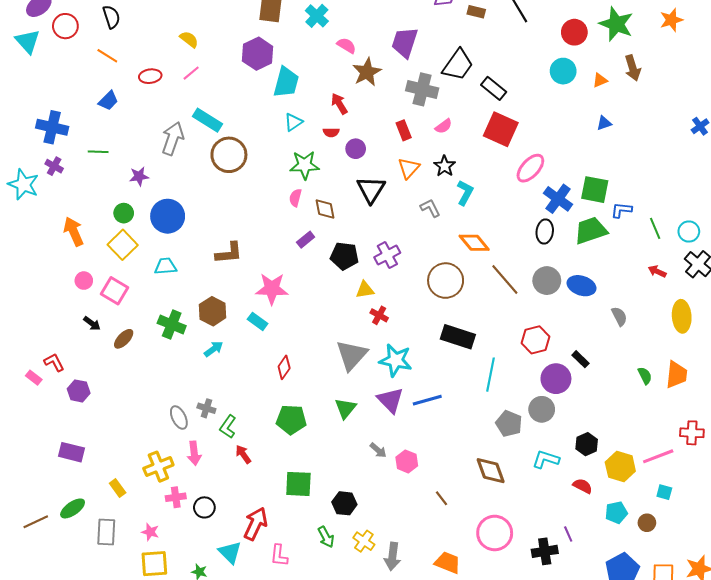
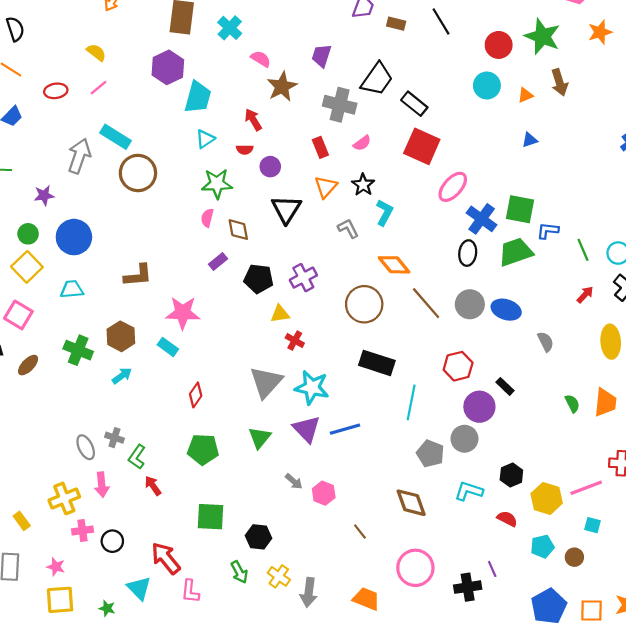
purple trapezoid: (405, 42) -> (321, 56), size x0.7
red arrow: (657, 271) -> (585, 295), turned 108
red arrow: (255, 524) -> (166, 558), turned -64

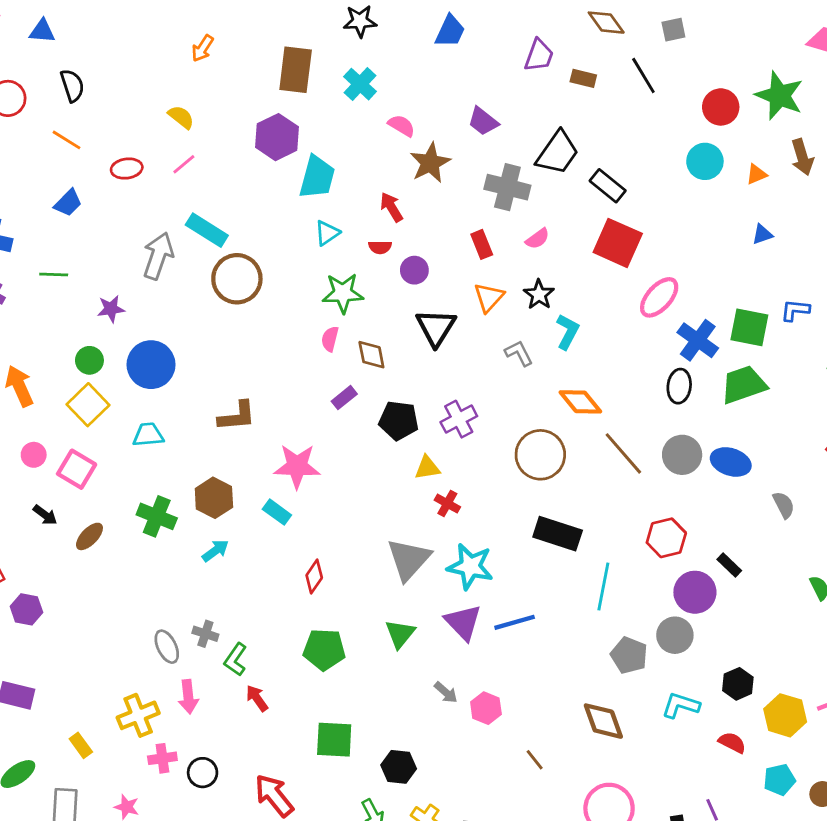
purple trapezoid: (321, 56) -> (483, 121), turned -70
blue L-shape: (548, 231) -> (795, 310), moved

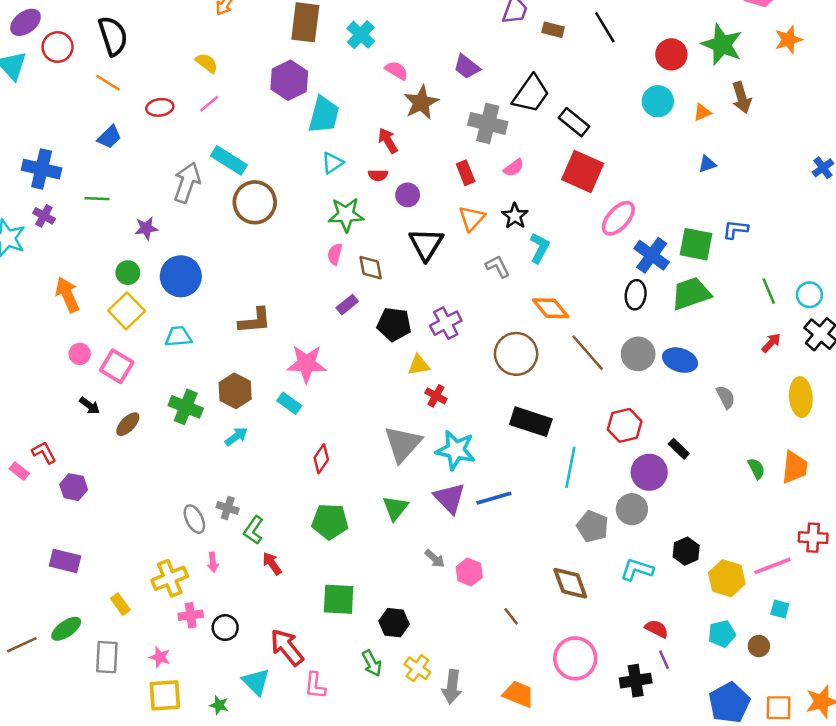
black semicircle: (72, 86) -> (113, 36), size x1.4
pink arrow: (188, 697) -> (213, 562), size x0.7
red semicircle: (732, 743) -> (657, 629), moved

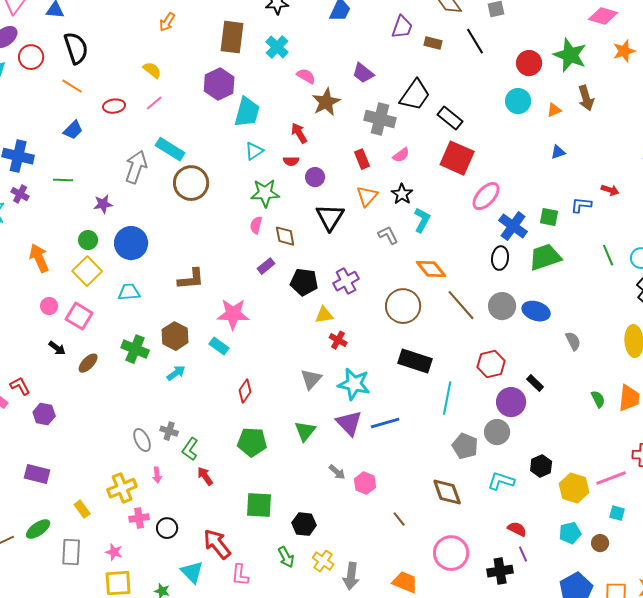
green square: (696, 244) -> (549, 217), size x0.7
red arrow: (771, 343) -> (610, 190), moved, turned 66
gray triangle: (403, 444) -> (311, 379), size x0.7

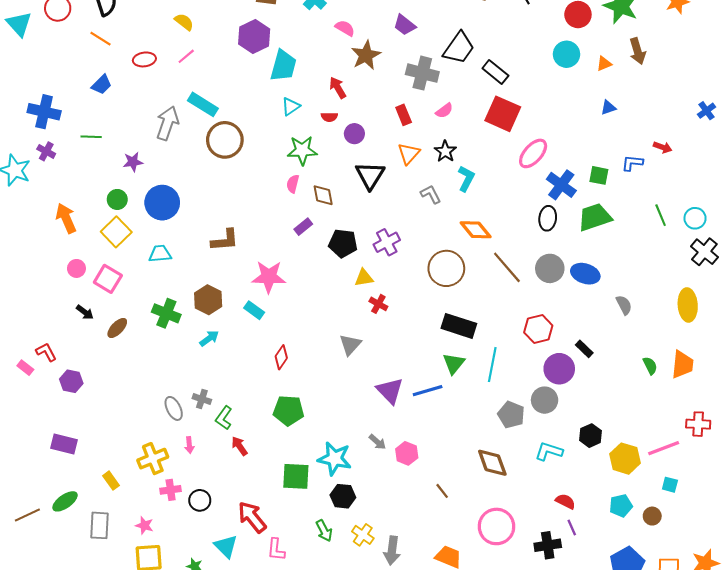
cyan star: (354, 384) -> (335, 459), moved
green triangle: (305, 431) -> (454, 363), moved

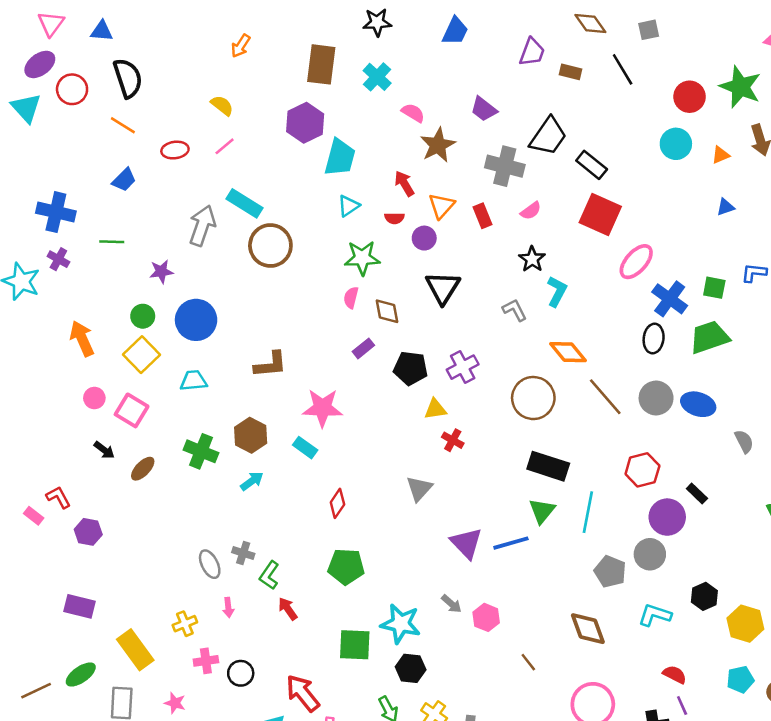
orange triangle: (409, 153) -> (442, 206), moved
yellow cross: (153, 459) -> (185, 624), size x0.7
yellow rectangle: (111, 481) -> (135, 650), size x1.8

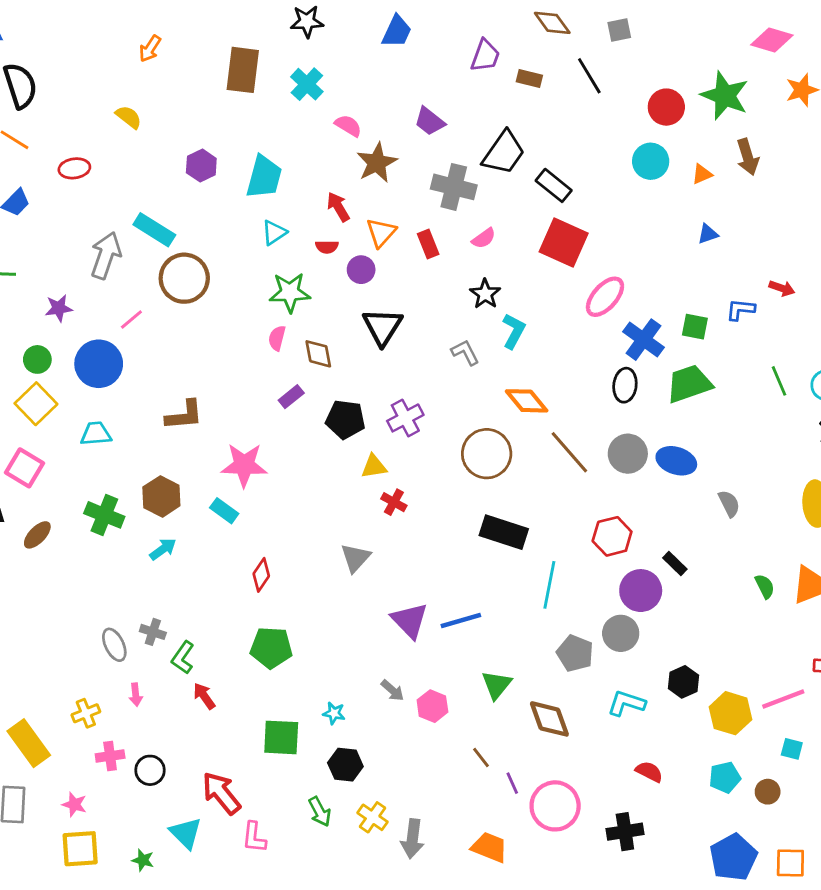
purple hexagon: (305, 123) -> (201, 166), moved, size x0.7
pink line: (225, 146) -> (131, 320), moved
green triangle: (542, 511) -> (497, 685), moved
cyan star: (401, 624) -> (334, 713), size x0.5
purple line: (682, 706) -> (512, 783), moved

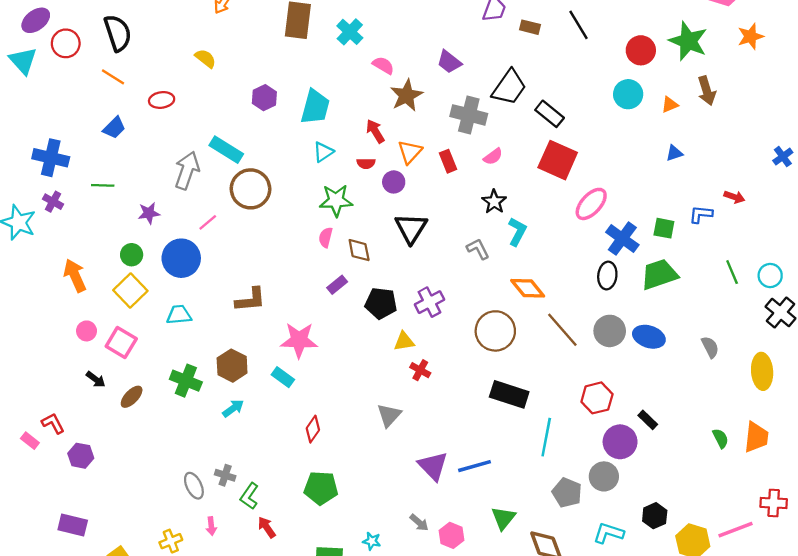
gray semicircle: (729, 504) -> (710, 347), moved

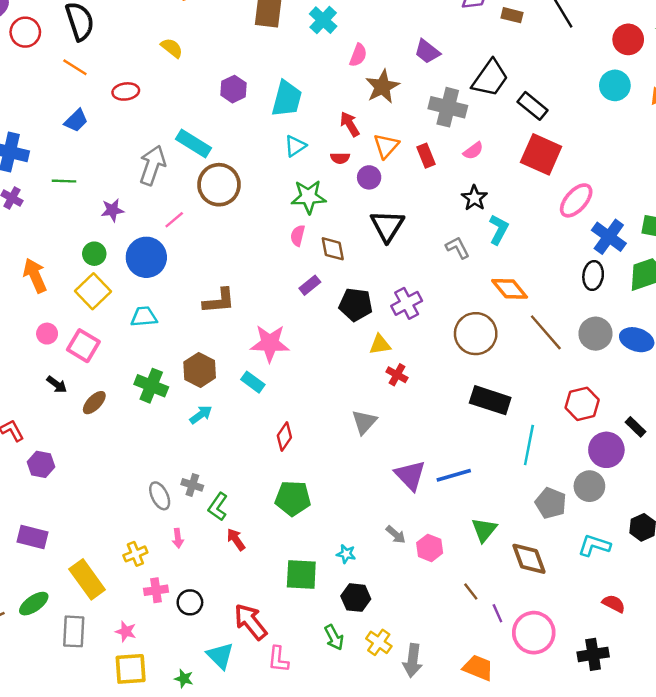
pink semicircle: (383, 65) -> (358, 55), turned 80

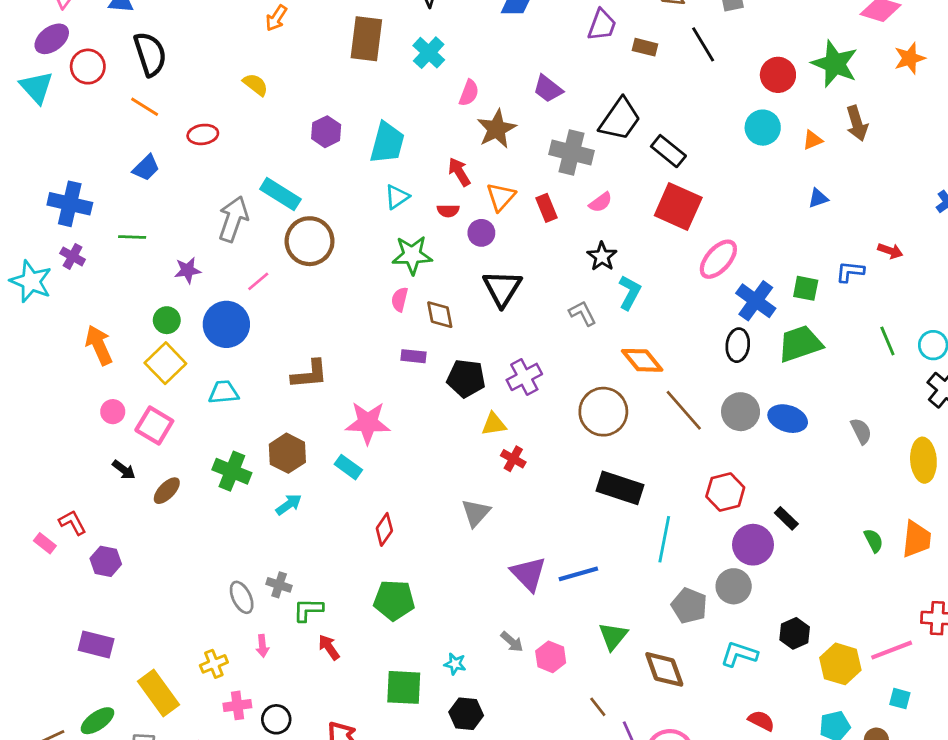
purple rectangle: (310, 285) -> (413, 356), turned 45
green L-shape: (218, 507) -> (308, 610), turned 56

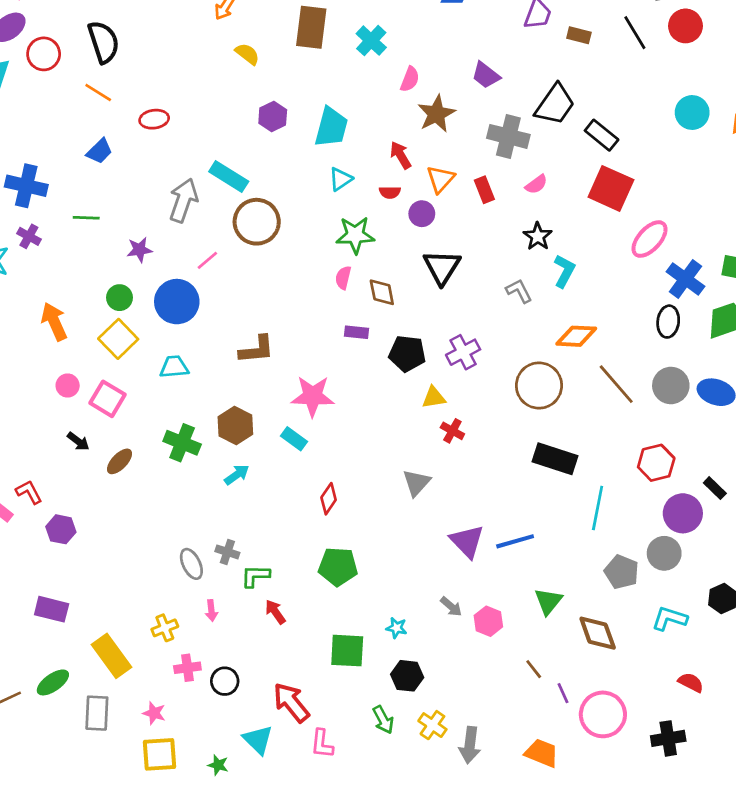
red circle: (778, 75) -> (685, 26), moved
yellow semicircle: (255, 85) -> (247, 54), moved
orange diamond: (642, 360) -> (576, 336), turned -48

